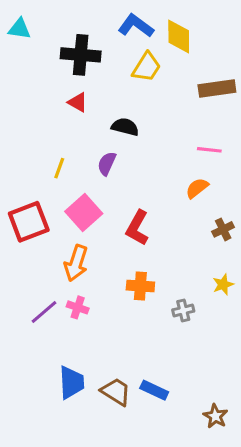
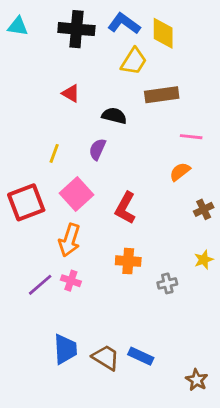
black cross: (81, 55) -> (76, 29), moved
brown rectangle: (217, 89) -> (162, 95), moved

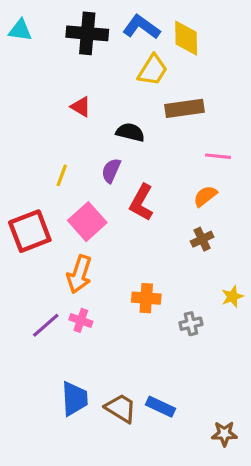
red L-shape: (125, 208) -> (141, 202), moved
brown cross: (204, 209) -> (202, 239), moved
brown star: (197, 380) -> (224, 434), turned -30

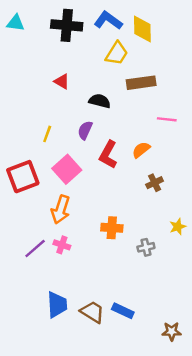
orange semicircle: (205, 196) -> (141, 150), moved

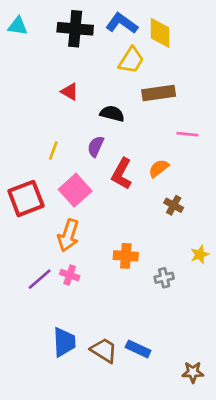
brown cross: (155, 183) -> (174, 205), turned -35

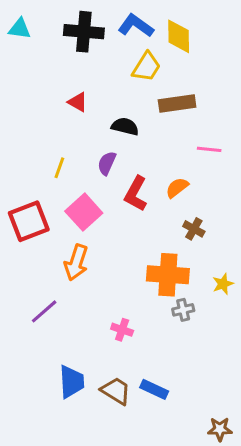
orange cross: (126, 256) -> (168, 275), moved, size x1.5
pink cross: (70, 275) -> (122, 330), moved
brown star: (193, 372) -> (220, 429), moved

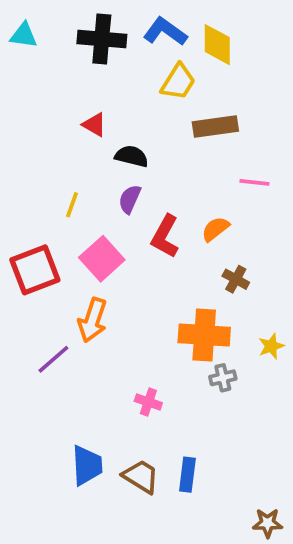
black semicircle: (125, 126) -> (132, 156), moved
purple line: (44, 311) -> (53, 359), moved
blue rectangle: (154, 389) -> (187, 475), turned 72

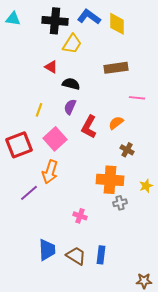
yellow trapezoid: (178, 82) -> (72, 44), moved

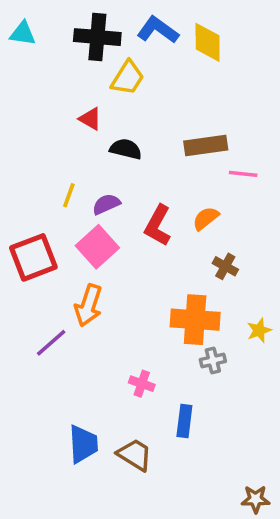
brown rectangle: (116, 68) -> (206, 145), moved
purple semicircle: (70, 107) -> (106, 204), moved, turned 42
blue rectangle: (101, 255) -> (184, 421), moved

